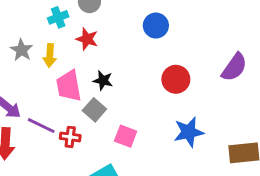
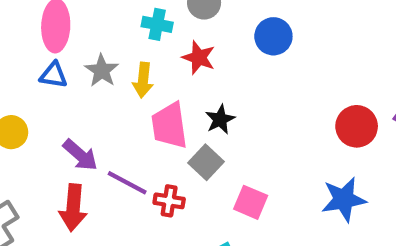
cyan cross: (58, 17) -> (157, 24), turned 30
blue circle: (156, 26) -> (273, 36), moved
red circle: (176, 79) -> (357, 126), moved
black star: (103, 81) -> (220, 119), turned 30

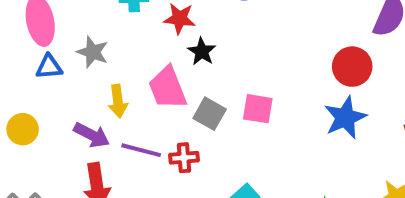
yellow arrow: (143, 80) -> (118, 101), moved
black star: (220, 119) -> (202, 52), moved
red circle: (357, 126) -> (352, 67), moved
pink square: (251, 202) -> (258, 109), moved

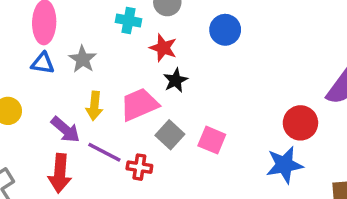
pink trapezoid: (168, 88) -> (139, 105), turned 75

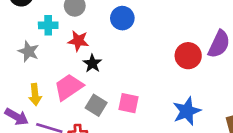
gray star: (83, 59) -> (29, 51), moved
red circle: (300, 123) -> (188, 56), moved

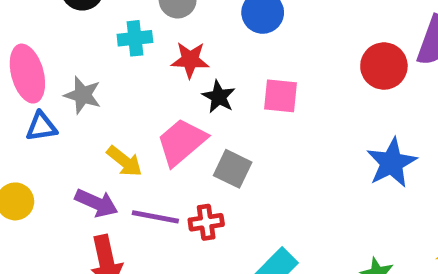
gray star: (29, 51) -> (83, 95), moved
yellow arrow: (35, 95) -> (124, 161), turned -40
pink square: (128, 103) -> (281, 96), moved

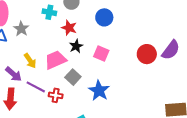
blue star: (392, 163) -> (99, 91), moved, turned -30

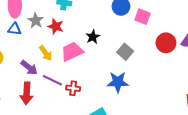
red star: (69, 28) -> (56, 26), moved
pink square: (101, 53) -> (143, 17), moved
gray square: (73, 77) -> (125, 52), moved
blue star: (99, 91) -> (118, 82), turned -30

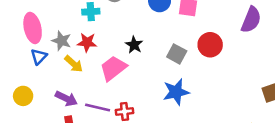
blue triangle: (15, 29) -> (39, 57), turned -40
red circle: (166, 43) -> (210, 45), moved
yellow arrow: (46, 53) -> (74, 64), moved

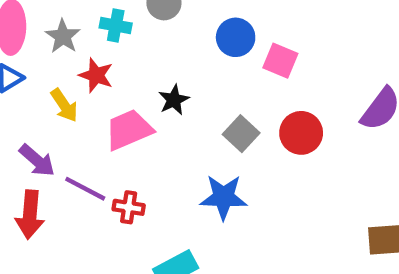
gray star: (62, 41) -> (63, 36), moved

